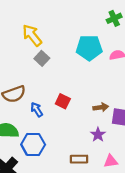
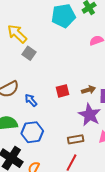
cyan pentagon: (89, 48) -> (63, 16), moved
red square: (63, 101) -> (63, 91), moved, turned -32
purple star: (98, 135) -> (90, 115), size x1.6

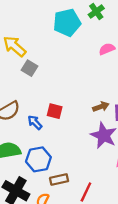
red square: (63, 91) -> (55, 111), moved, turned 32
brown rectangle: (76, 139) -> (59, 179), moved

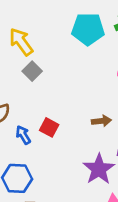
brown arrow: (101, 107) -> (101, 121), moved

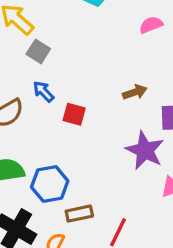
blue arrow: (23, 135) -> (43, 92), moved

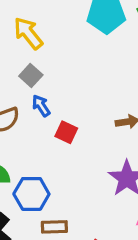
gray square: (38, 51) -> (31, 76), moved

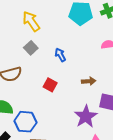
blue arrow: (41, 106) -> (60, 55), moved

